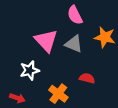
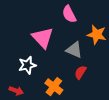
gray triangle: (74, 44) -> (74, 50), moved
red semicircle: (87, 78) -> (80, 72), turned -72

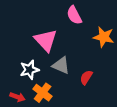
gray triangle: (74, 50) -> (61, 65), moved
orange cross: (54, 87) -> (43, 93), moved

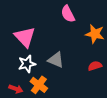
pink triangle: (46, 40) -> (25, 37), moved
red semicircle: (86, 77) -> (95, 66), moved, turned 40

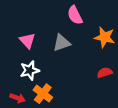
pink triangle: (25, 37) -> (27, 41), size x0.7
gray triangle: (56, 60) -> (62, 43), moved, turned -42

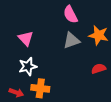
gray triangle: (62, 43) -> (71, 40), moved
orange cross: (43, 94) -> (40, 88), turned -30

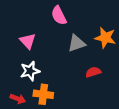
pink semicircle: (70, 14) -> (59, 16), moved
red semicircle: (99, 69) -> (93, 72), moved

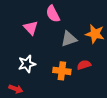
pink triangle: (28, 41) -> (31, 28), moved
orange cross: (43, 94) -> (62, 71), moved

